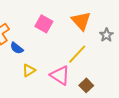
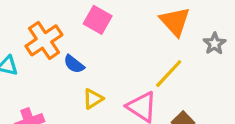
pink square: (44, 24) -> (98, 20), moved

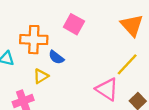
orange cross: (44, 40) -> (34, 40), turned 36
yellow triangle: (93, 99) -> (41, 76), moved

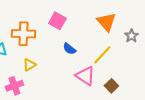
blue semicircle: (56, 57) -> (69, 49), moved

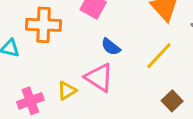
yellow triangle: (29, 65) -> (67, 91), moved
pink triangle: (85, 76) -> (99, 77), moved

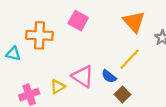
blue semicircle: (111, 47) -> (109, 76), moved
brown square: (172, 101) -> (123, 95), moved

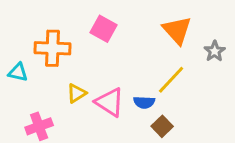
blue semicircle: (109, 76) -> (144, 102), turned -35
yellow triangle: (58, 87) -> (77, 93), moved

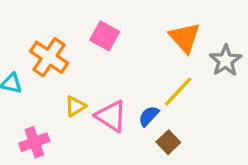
orange cross: (53, 48) -> (49, 57), turned 32
gray star: (215, 51) -> (226, 60), size x1.4
blue semicircle: (144, 102) -> (149, 116), turned 130

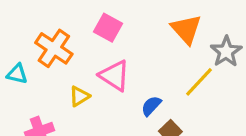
yellow line: (178, 92) -> (199, 82), moved
pink triangle: (111, 116) -> (114, 75), moved

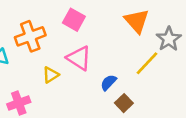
orange cross: (54, 48) -> (30, 36), turned 36

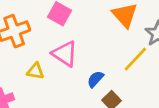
yellow triangle: (51, 75) -> (35, 71), turned 42

